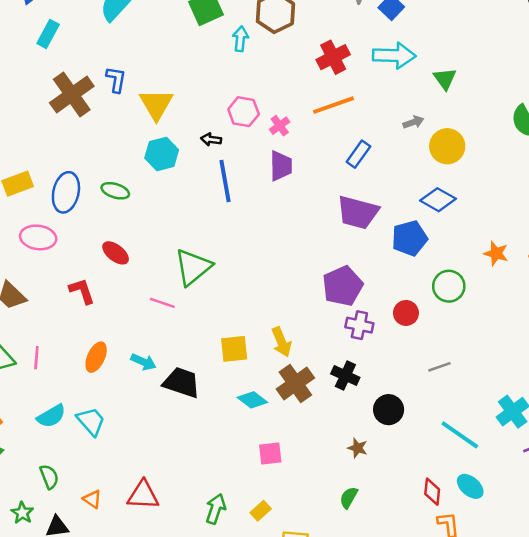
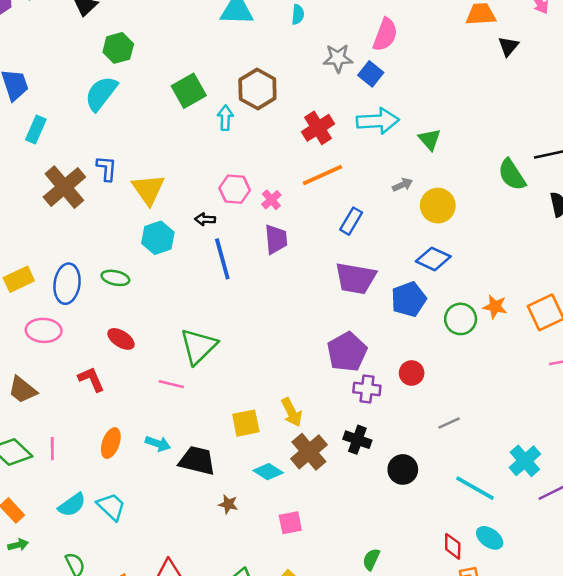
green circle: (449, 286) -> (461, 319), moved
brown star: (358, 448) -> (228, 504), moved

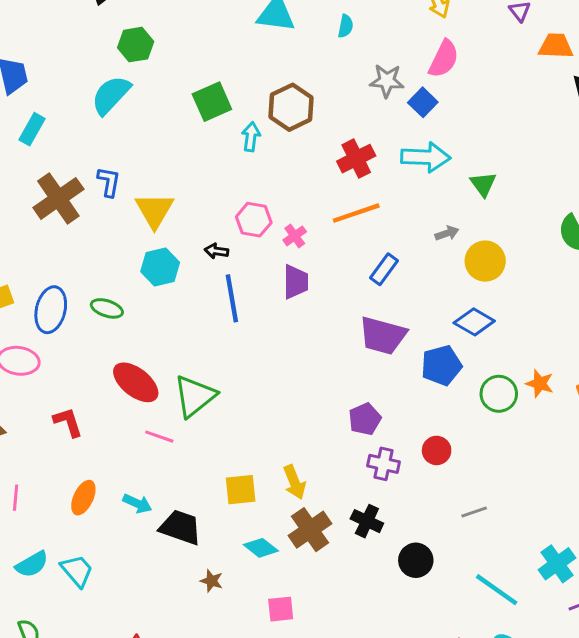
red ellipse: (121, 339) -> (136, 382), moved, size x1.5
purple pentagon: (347, 352) -> (365, 419), size x0.7

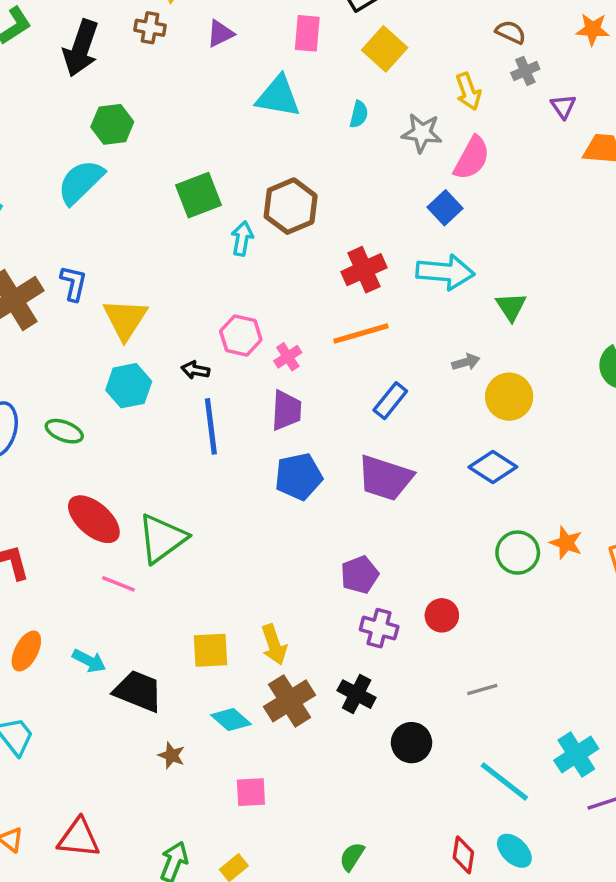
gray star: (387, 81) -> (422, 133), moved
blue pentagon: (441, 365) -> (299, 477), moved

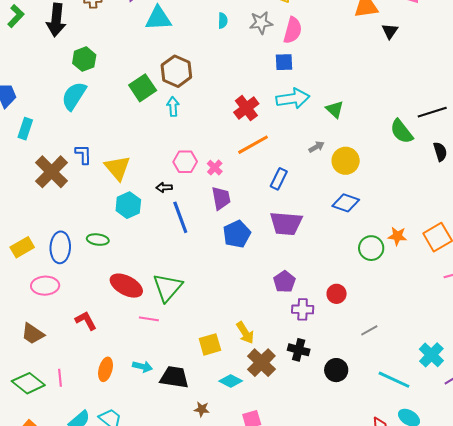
cyan triangle: (278, 96) -> (158, 18), moved
brown hexagon: (291, 206) -> (176, 71), moved
blue square: (445, 208) -> (284, 62), turned -36

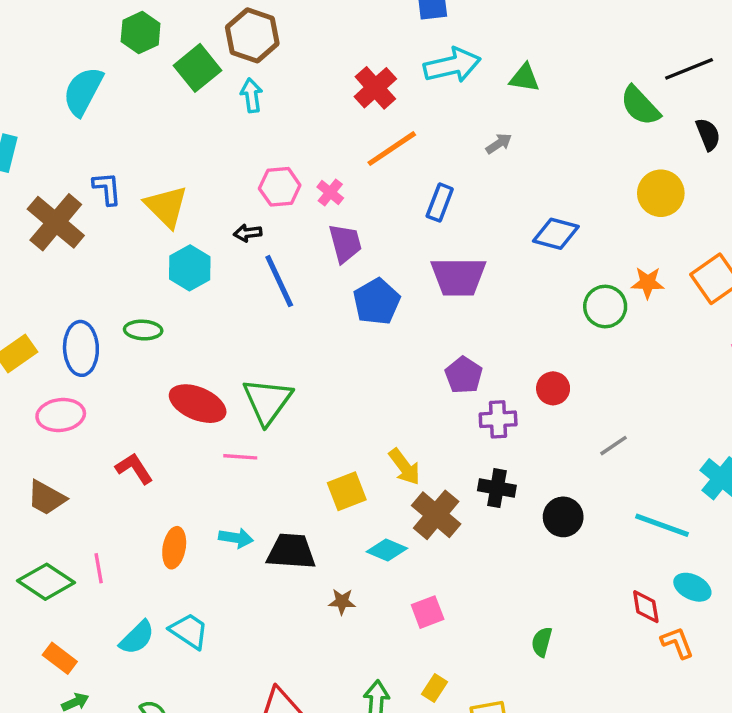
green hexagon: (84, 59) -> (141, 32), moved
green triangle: (335, 109) -> (524, 78), turned -30
yellow circle: (346, 161) -> (661, 193), moved

